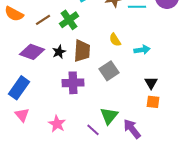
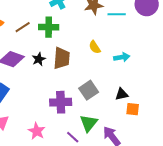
green cross: (69, 20) -> (49, 27), turned 36
gray square: (109, 71) -> (89, 90), moved
purple cross: (73, 83) -> (61, 102), moved
black triangle: (151, 83) -> (122, 94), moved, turned 48

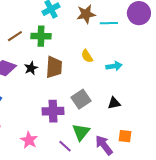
orange square: (133, 109) -> (125, 136), moved

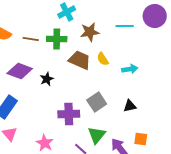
brown star: (86, 14) -> (90, 32), moved
brown line: (15, 36) -> (31, 39), turned 42
brown trapezoid: (54, 67) -> (80, 60), moved, turned -70
black star: (31, 68) -> (47, 79), moved

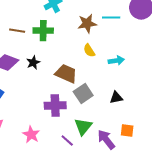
brown star: (90, 32) -> (87, 24), moved
brown trapezoid: (80, 60) -> (66, 74), moved
black star: (47, 79) -> (33, 63), moved

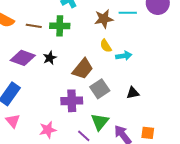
cyan arrow: (116, 61) -> (124, 56), moved
brown trapezoid: (66, 74) -> (83, 69), turned 105
orange square: (127, 131) -> (148, 133), moved
pink star: (31, 135) -> (48, 130), turned 30

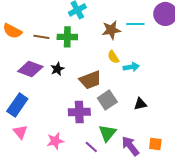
brown trapezoid: (83, 69) -> (90, 80), turned 30

